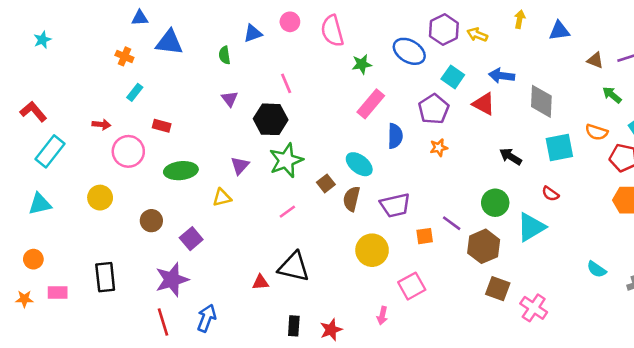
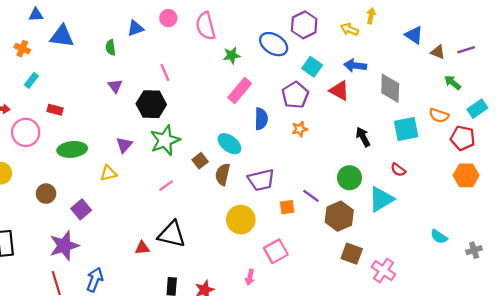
blue triangle: (559, 31) -> (414, 35), moved, turned 42
yellow arrow: (477, 35) -> (349, 29), moved
black arrow: (511, 157) -> (363, 137), turned 30

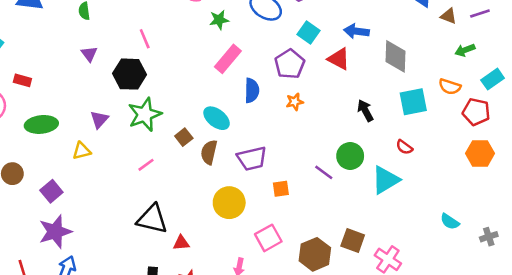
green arrow: (452, 83) -> (465, 50), turned -60
purple line: (311, 196) -> (324, 172), moved
brown hexagon: (339, 216) -> (315, 254), moved
purple star: (64, 246) -> (55, 232), moved
red triangle: (142, 248) -> (181, 243), moved

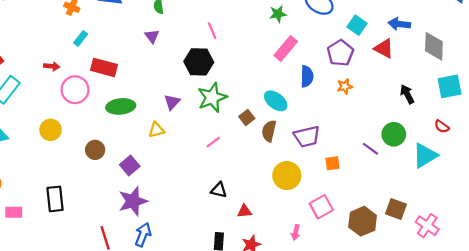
purple triangle: (89, 54) -> (152, 36), moved
red rectangle: (22, 80) -> (104, 67), size x1.6
black triangle: (152, 219) -> (219, 190), size x0.6

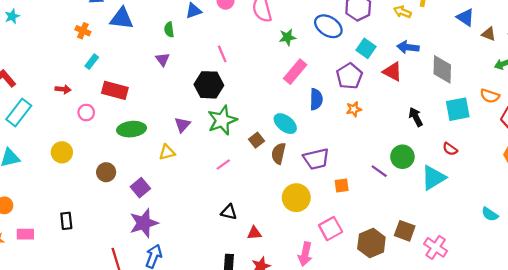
pink circle: (75, 90) -> (86, 112), size x0.6
black rectangle: (55, 199) -> (66, 221), size x0.7
pink arrow: (296, 232) -> (305, 254), size x1.5

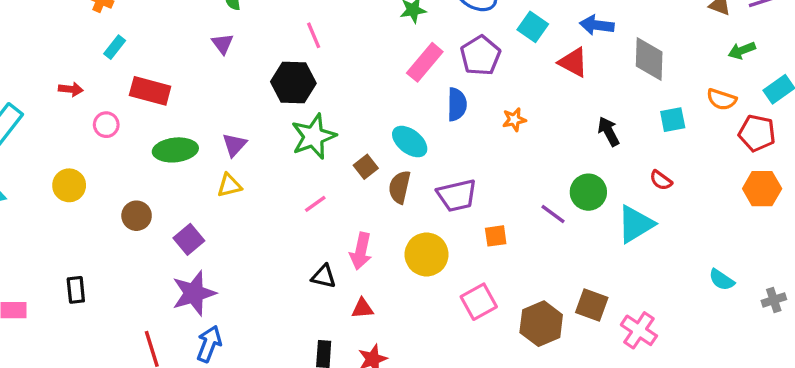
purple pentagon: (349, 76) -> (480, 56), moved
cyan square: (458, 109) -> (673, 120), size x0.7
purple triangle: (182, 125) -> (234, 145), moved
pink arrow: (305, 254) -> (361, 251), moved

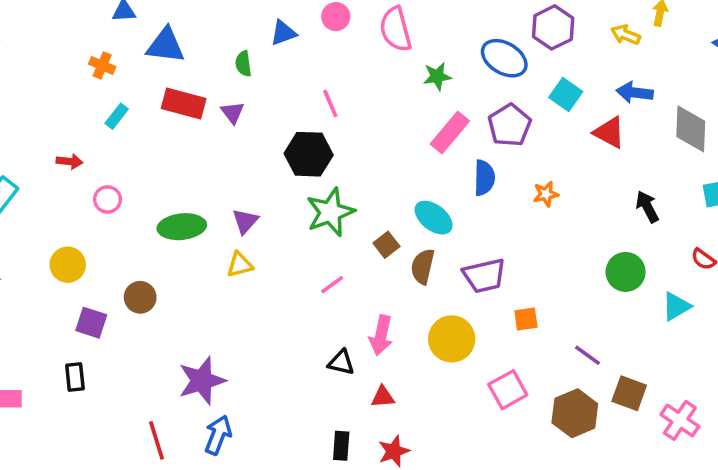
red rectangle: (150, 91) -> (184, 103), moved
purple line: (553, 214) -> (588, 355), moved
cyan triangle: (636, 224) -> (676, 306), size x0.7
purple square: (189, 239) -> (91, 323), moved, turned -32

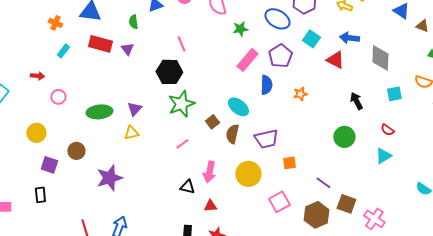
cyan triangle: (676, 306) -> (383, 156), moved
purple star: (202, 381) -> (109, 178), moved

